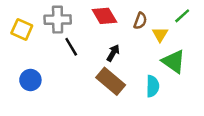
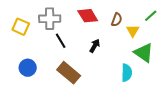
brown rectangle: (111, 81) -> (69, 73), moved

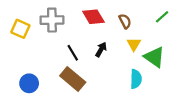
brown semicircle: (117, 20) -> (125, 21), turned -48
yellow triangle: (133, 31) -> (134, 44), moved
black line: (61, 41) -> (73, 53), moved
blue circle: (28, 68) -> (29, 83), moved

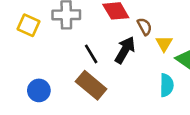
brown semicircle: (125, 21) -> (144, 27), moved
black arrow: (101, 50) -> (125, 50), size x1.5

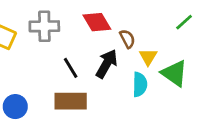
brown rectangle: (91, 85) -> (71, 101), turned -40
cyan semicircle: (167, 85) -> (140, 84), moved

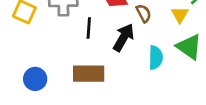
yellow triangle: (148, 57) -> (180, 15), moved
black line: (71, 68) -> (89, 28), moved, turned 35

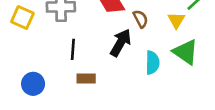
black line: (89, 28) -> (73, 49), moved
brown rectangle: (89, 74) -> (86, 79), size x0.6

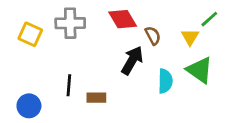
black line: (73, 49) -> (69, 85), moved
blue circle: (33, 84) -> (29, 106), moved

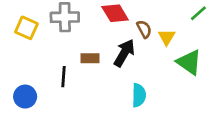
yellow triangle: (190, 37) -> (167, 37), moved
cyan semicircle: (165, 81) -> (139, 95), moved
brown rectangle: (96, 98) -> (90, 58), moved

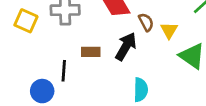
blue circle: (25, 97) -> (42, 91), moved

